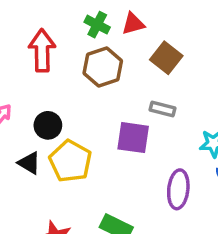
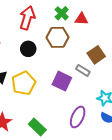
brown square: (166, 58) -> (96, 55), moved
black circle: (48, 125) -> (28, 49), moved

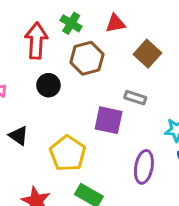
green cross: (62, 13) -> (71, 23), moved
brown square: (96, 55) -> (147, 54), moved
yellow pentagon: (24, 83) -> (68, 153), moved

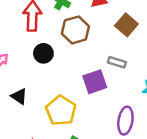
purple square: (109, 120) -> (95, 82), turned -30

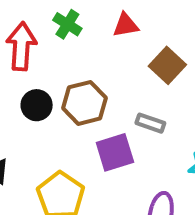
brown hexagon: (75, 30) -> (84, 103), moved

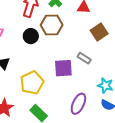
brown hexagon: (84, 103) -> (52, 25), moved

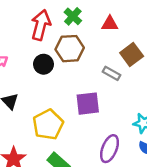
gray rectangle: (84, 58) -> (112, 73), moved

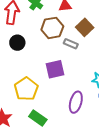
brown hexagon: (70, 49) -> (52, 28), moved

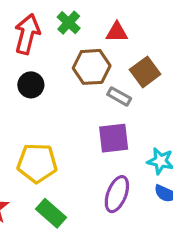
purple square: (55, 69) -> (114, 138), moved
yellow pentagon: (26, 89) -> (37, 163), turned 30

